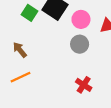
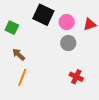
green square: (29, 13) -> (12, 28), moved
orange line: (20, 77) -> (22, 77), turned -36

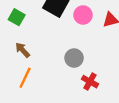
gray circle: (68, 43) -> (74, 58), moved

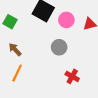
gray circle: (74, 58) -> (59, 47), moved

